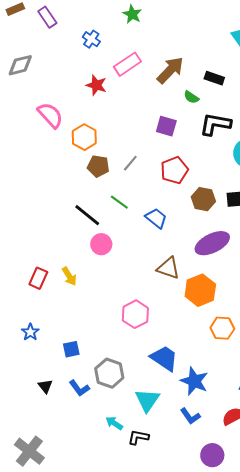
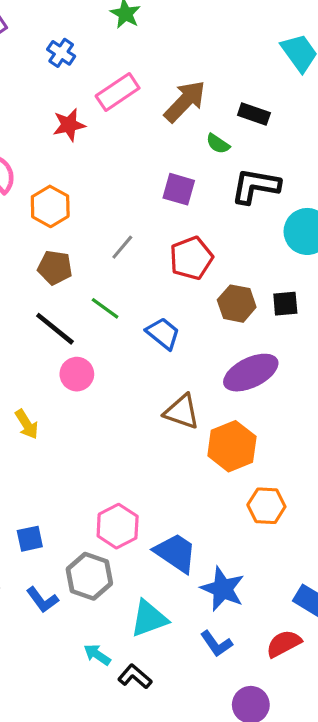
red star: (96, 85) -> (69, 125), turned -30
brown pentagon: (98, 166) -> (55, 268), moved
pink hexagon: (135, 314) -> (118, 526), moved
cyan triangle: (147, 400) -> (149, 619), turned 36
black L-shape: (138, 437) -> (135, 677), turned 30

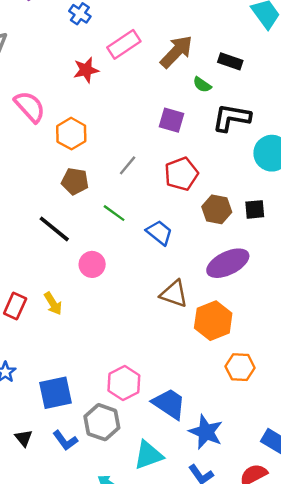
black line: (55, 329) -> (54, 229), moved
blue square: (30, 539) -> (55, 393), size x1.6

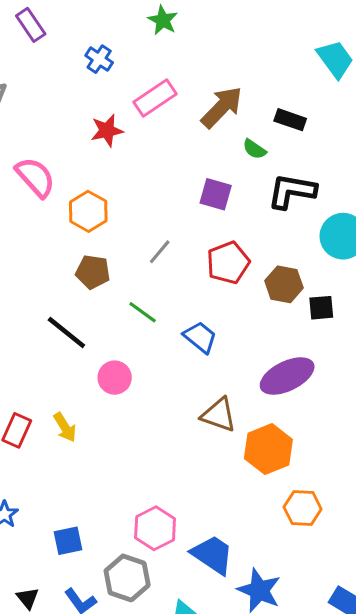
brown hexagon: (217, 209) -> (284, 284), moved
blue square: (55, 393) -> (68, 541), size x0.7

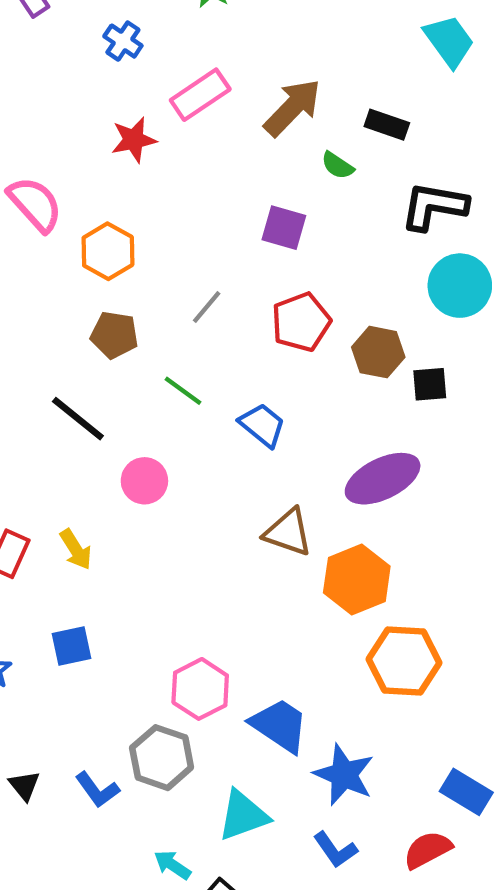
black L-shape: (292, 191) -> (434, 206), moved
orange hexagon: (303, 508) -> (404, 661), size x1.4
blue square: (68, 541) -> (71, 646), moved

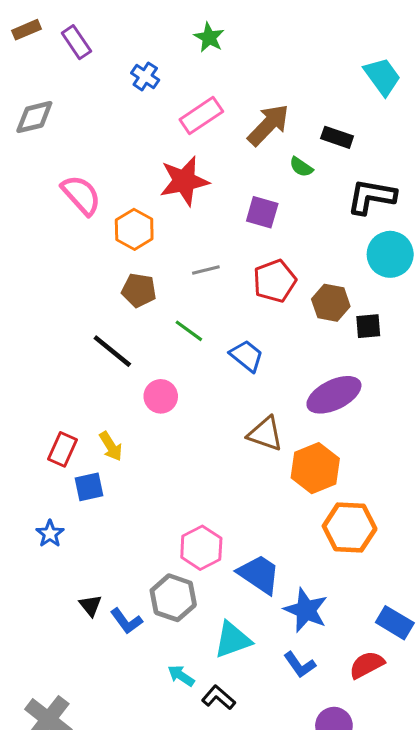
red star: (134, 140) -> (184, 181), moved, size x1.5
gray line: (207, 307) -> (206, 270), turned 36
blue square: (71, 646) -> (89, 487), moved
black triangle: (24, 785) -> (91, 605), moved

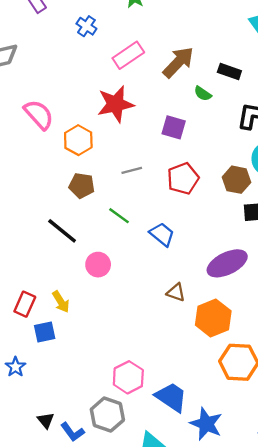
brown hexagon: (331, 303) -> (236, 180), moved
brown triangle: (265, 434) -> (176, 292), size x0.7

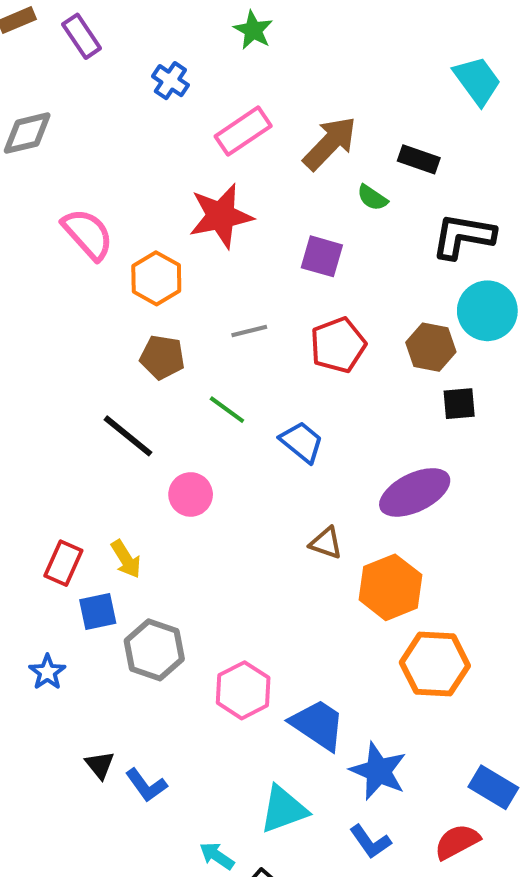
gray hexagon: (107, 415) -> (154, 650), moved

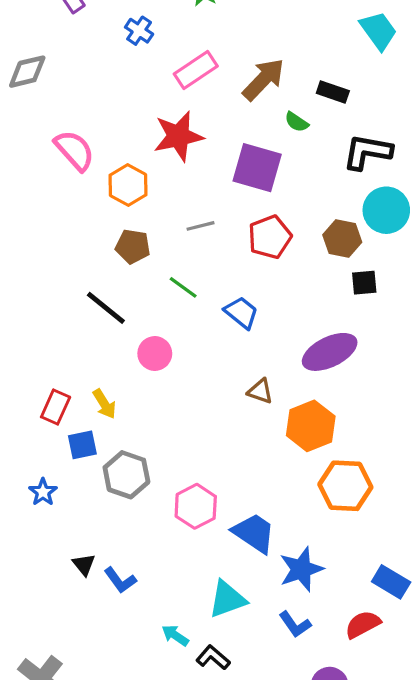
purple square: (322, 256) -> (257, 168), size x1.5
blue star: (378, 771) -> (301, 569), turned 30

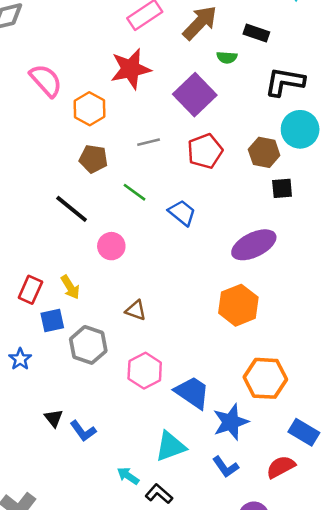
green semicircle: (297, 122) -> (227, 57), turned -30
purple square: (257, 168) -> (195, 95), turned 30
brown triangle: (260, 391) -> (136, 310), moved
orange hexagon: (345, 486) -> (265, 378), moved

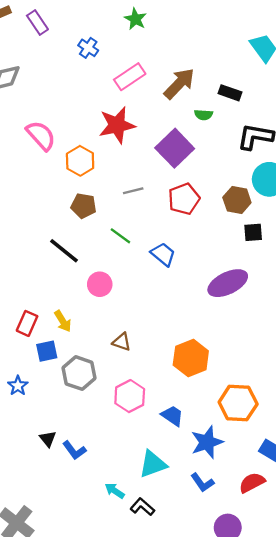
orange hexagon: (238, 305) -> (191, 358), moved
blue trapezoid: (192, 392) -> (172, 416), size x0.7

